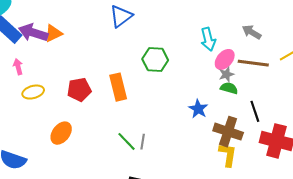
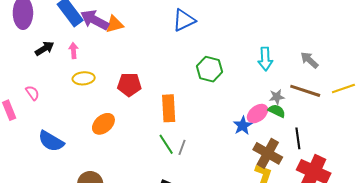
pink ellipse: (225, 59) -> (258, 114), moved
orange rectangle: (118, 87) -> (169, 108), moved

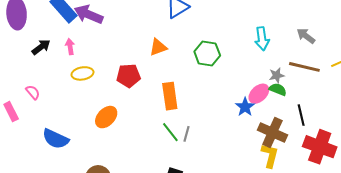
orange triangle: (114, 24) -> (158, 47), moved

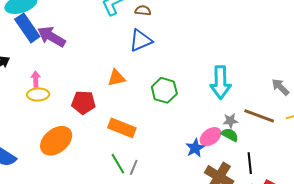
gray arrow: (306, 36) -> (280, 87), moved
cyan arrow: (262, 39) -> (220, 82), size x1.4
pink arrow: (70, 47) -> (36, 79), moved
orange rectangle: (170, 96) -> (122, 128), turned -68
orange ellipse: (106, 117) -> (56, 141), size x1.4

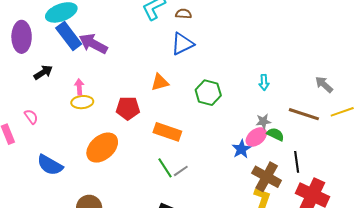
cyan arrow: (220, 82) -> (264, 82), size x0.5
gray star: (230, 121) -> (263, 121), moved
gray line: (134, 167) -> (181, 171), turned 35

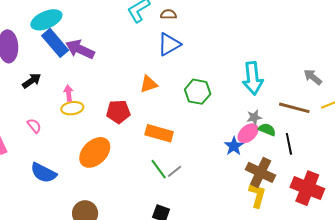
cyan arrow: (264, 82) -> (253, 78), size x2.0
pink semicircle: (31, 117) -> (34, 126), moved
black line: (297, 162) -> (289, 144), moved

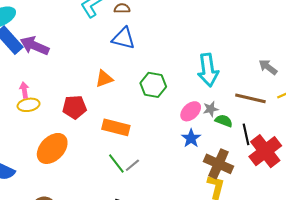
blue triangle: (169, 44) -> (123, 38), turned 45
pink ellipse: (248, 133) -> (191, 111), moved
red cross: (307, 188) -> (265, 151), moved, turned 32

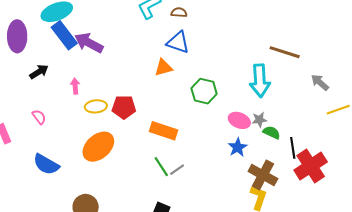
orange triangle: (104, 79) -> (163, 68), moved
brown line: (250, 98) -> (285, 52), moved
yellow ellipse: (29, 105) -> (96, 106), moved
pink ellipse: (191, 111) -> (239, 120), turned 60

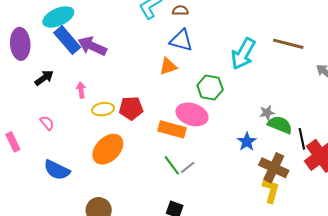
cyan arrow: (260, 81) -> (243, 54), moved, turned 36
pink ellipse: (239, 120) -> (192, 114), moved, size x1.4
green semicircle: (272, 132) -> (280, 125), size x1.4

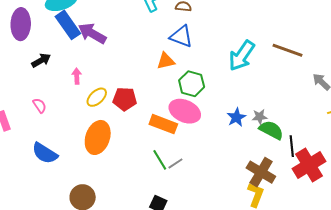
green hexagon: (210, 88) -> (192, 84), moved
yellow ellipse: (103, 109) -> (97, 97), turned -40
blue star: (247, 142) -> (236, 117), moved
orange ellipse: (108, 149) -> (98, 137), turned -32

